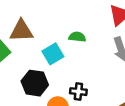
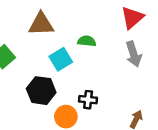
brown triangle: (21, 31) -> (41, 24), moved

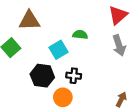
brown triangle: (41, 24) -> (29, 21), moved
black cross: (88, 100) -> (74, 76), moved

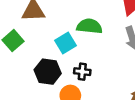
green semicircle: (80, 35) -> (89, 26), size x1.5

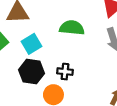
cyan square: (66, 43) -> (31, 44), moved

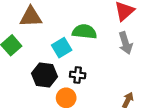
cyan square: (31, 44) -> (62, 48), moved

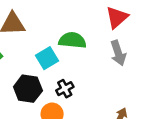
black cross: (78, 75) -> (65, 89), turned -35

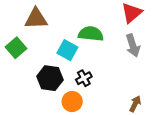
cyan square: (47, 58) -> (67, 50), turned -30

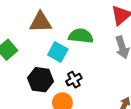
brown triangle: (36, 19) -> (41, 22), moved

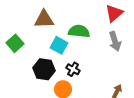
black cross: (74, 80) -> (73, 69), turned -32

